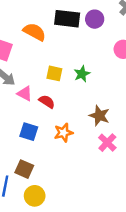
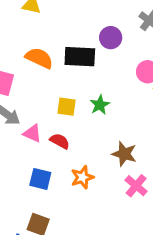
black rectangle: (67, 19) -> (80, 57), moved

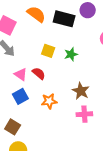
pink triangle: (32, 133) -> (21, 74), moved
blue square: (40, 179) -> (20, 96), turned 35
pink cross: (136, 186) -> (84, 114), turned 35

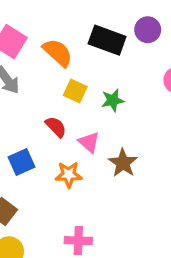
orange semicircle: (36, 14) -> (58, 53), moved
pink triangle: (21, 74) -> (89, 142), moved
pink cross: (84, 114) -> (78, 241), moved

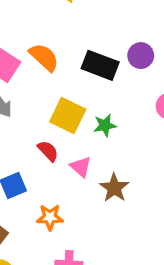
orange semicircle: (58, 53) -> (44, 57), moved
yellow square: (75, 91) -> (68, 115), size x1.5
orange star: (69, 175) -> (50, 217), moved

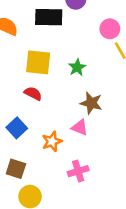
green star: (105, 125) -> (77, 67), moved
pink triangle: (81, 167) -> (80, 127), moved

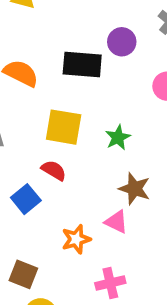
blue square: (17, 128) -> (26, 199), moved

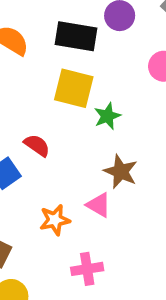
yellow square: (64, 127) -> (74, 88), moved

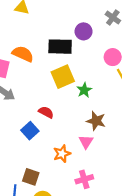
yellow square: (74, 88) -> (63, 77), turned -30
pink triangle: (99, 205) -> (86, 142), turned 40

